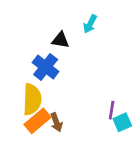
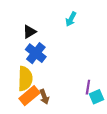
black triangle: (60, 40) -> (29, 32), moved, turned -40

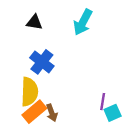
cyan arrow: (71, 19) -> (83, 22), size x1.5
black triangle: (29, 32) -> (34, 22), moved, turned 40

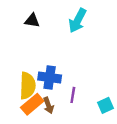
blue cross: (42, 62) -> (50, 77), moved, turned -30
purple line: (103, 102) -> (73, 95), moved

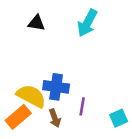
yellow semicircle: (28, 86) -> (31, 96), turned -64
orange rectangle: (32, 104) -> (18, 117), moved

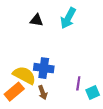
black triangle: (36, 23) -> (37, 20), moved
purple line: (82, 106) -> (78, 83), moved

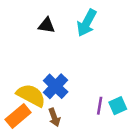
blue cross: (44, 68) -> (56, 86), turned 36
cyan square: (93, 93) -> (118, 106), moved

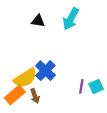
yellow semicircle: (31, 95) -> (25, 78), turned 120
brown arrow: (54, 117) -> (35, 96), moved

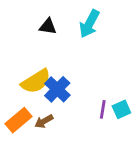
yellow semicircle: (25, 78) -> (36, 81), moved
brown arrow: (35, 96) -> (44, 121), turned 80

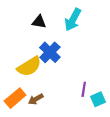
blue cross: (57, 89) -> (50, 52), moved
cyan square: (121, 109) -> (98, 99), moved

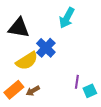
black triangle: (39, 22) -> (19, 28), moved, size x1.6

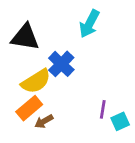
orange rectangle: (14, 90) -> (29, 108), moved

